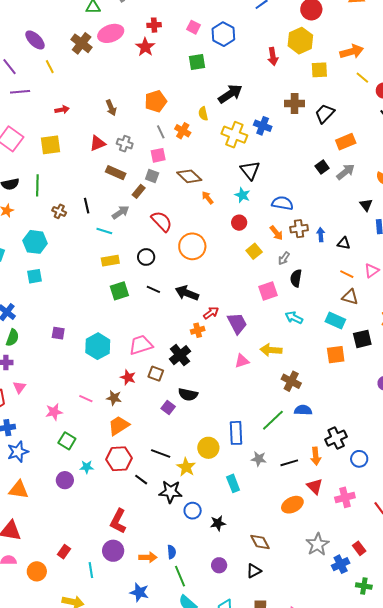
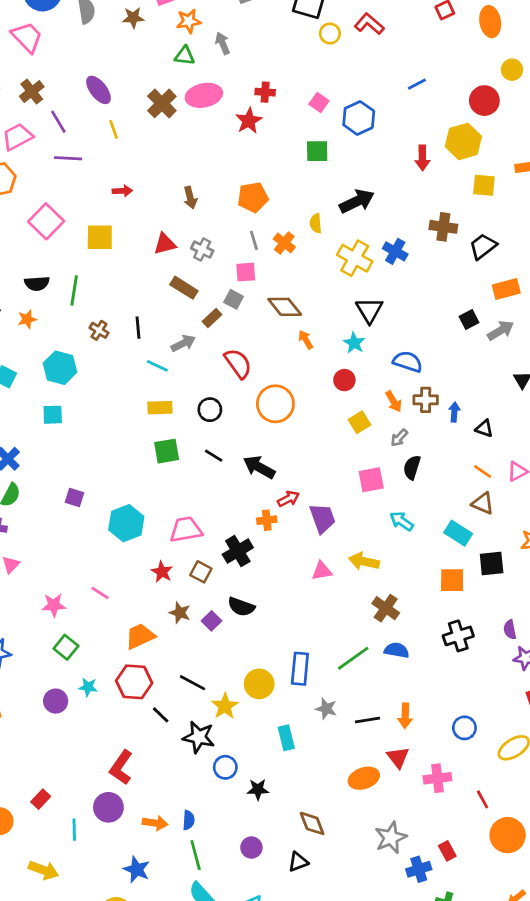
brown star: (114, 398) -> (180, 613), moved
black cross: (336, 438) -> (458, 636), moved

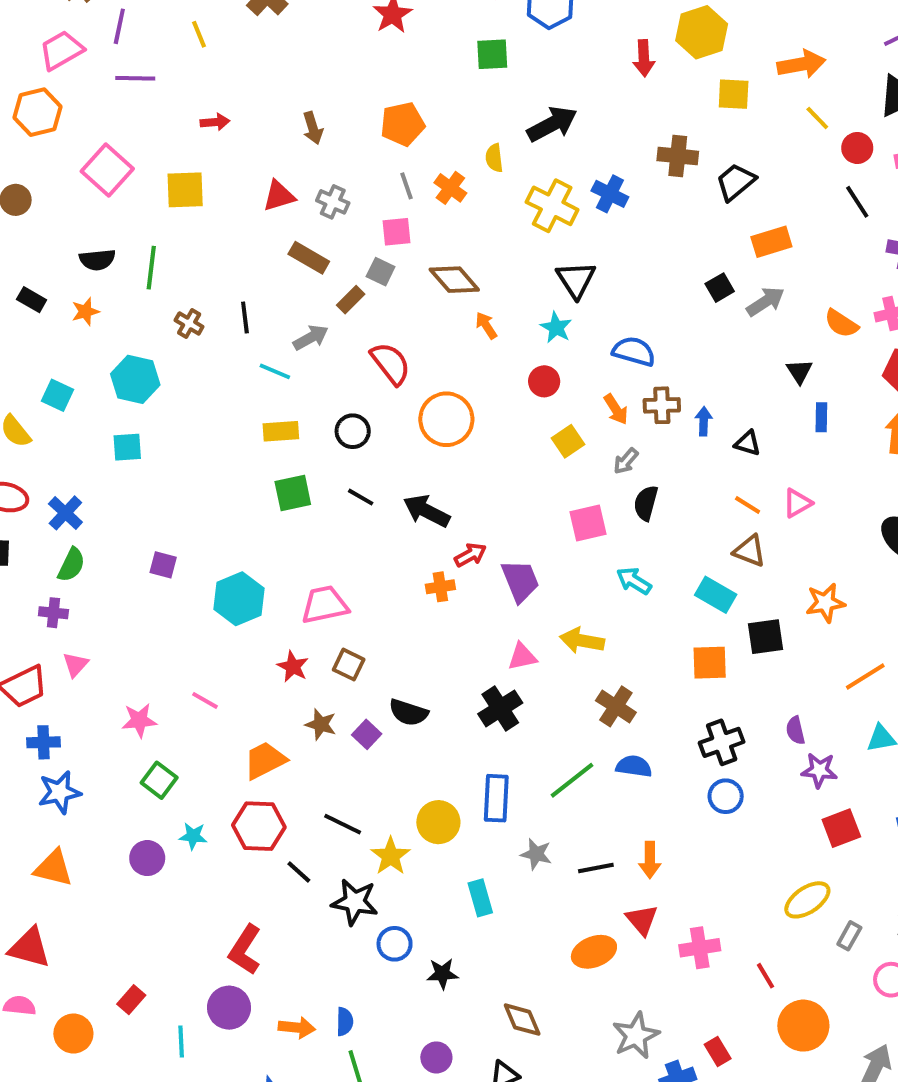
purple line: (58, 122) -> (119, 26), turned 45
black cross: (238, 551) -> (500, 708), moved
blue circle: (464, 728) -> (726, 796), moved

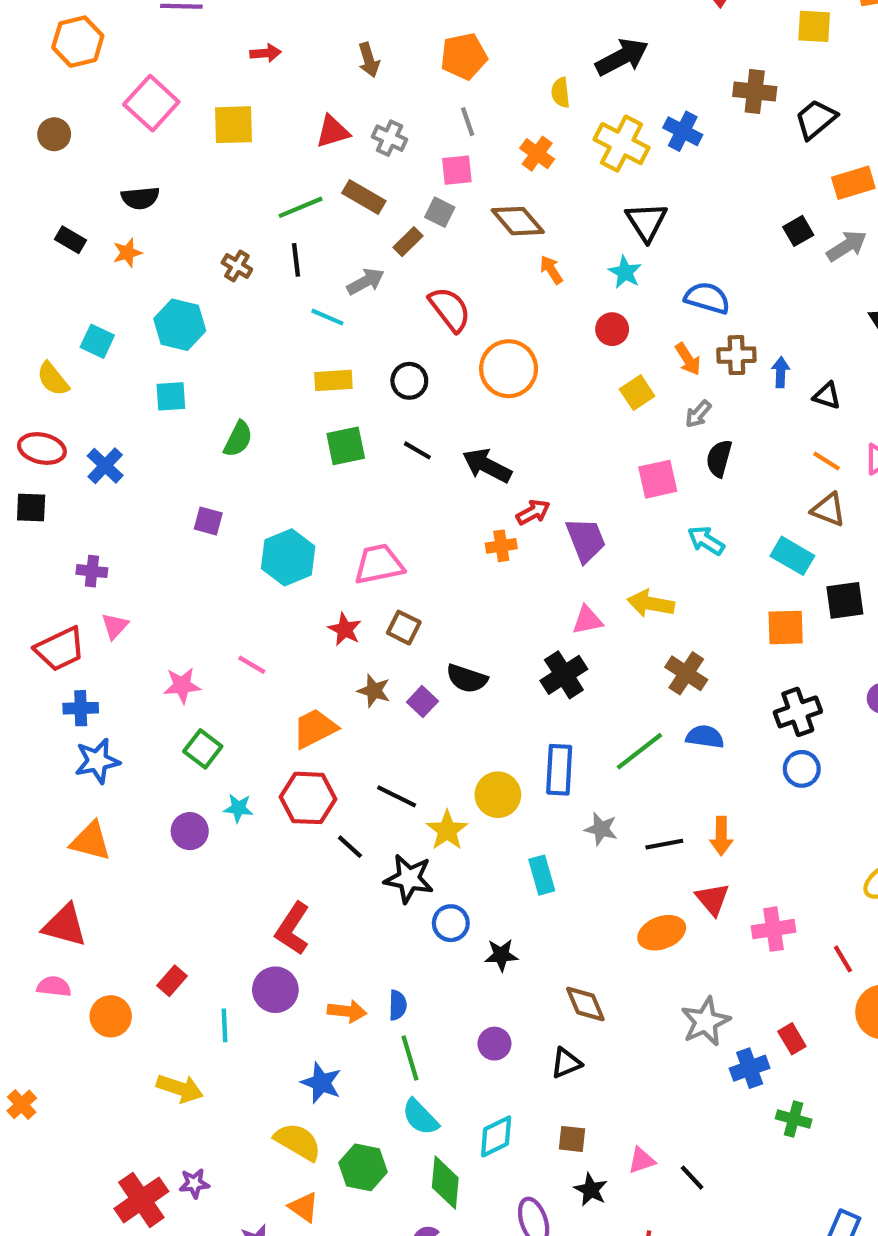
orange cross: (450, 188) -> (537, 154), moved
green line: (151, 268) -> (301, 207), moved, turned 60
green semicircle: (71, 565) -> (238, 439), moved

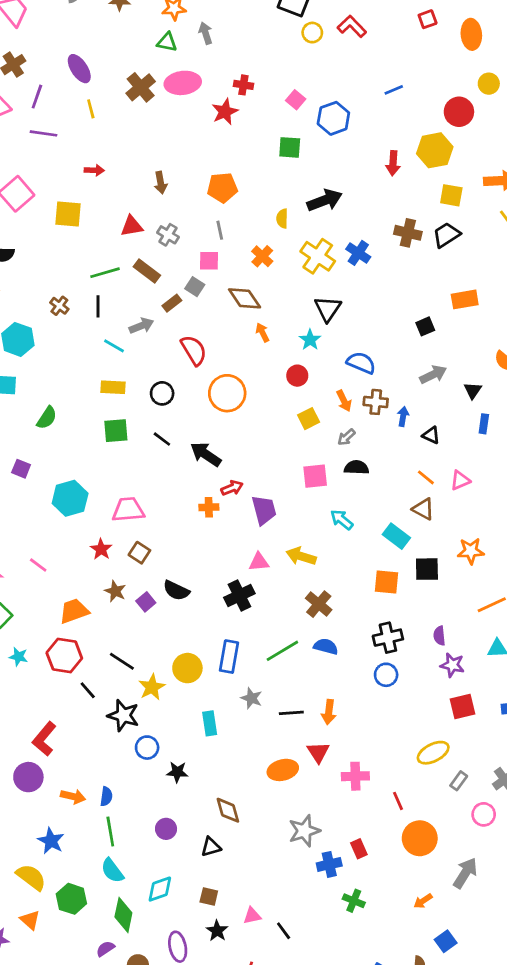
black trapezoid: (816, 119) -> (446, 235), moved
gray arrow: (847, 246) -> (433, 375), moved
black semicircle: (719, 458) -> (356, 467), turned 70

